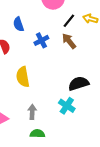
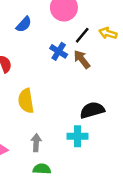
blue semicircle: (19, 24) -> (24, 24), moved, turned -120
blue cross: (41, 40) -> (59, 51), moved, turned -32
cyan cross: (67, 106) -> (78, 136), turned -35

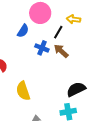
blue semicircle: (24, 24) -> (23, 31), moved
yellow arrow: (108, 33) -> (74, 19), moved

